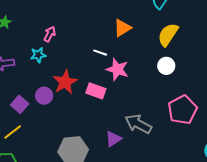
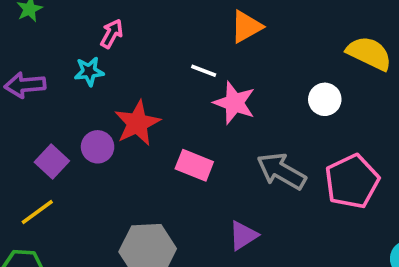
yellow semicircle: (168, 35) -> (369, 53), moved, turned 80
pink rectangle: (96, 91) -> (194, 165), moved
gray arrow: (138, 124) -> (281, 171), moved
purple triangle: (113, 139) -> (243, 235), moved

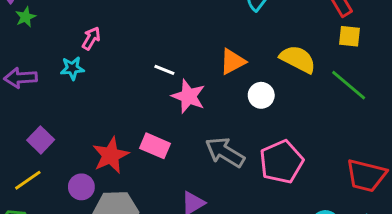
orange triangle: (246, 27) -> (233, 62), moved
red star: (137, 123) -> (111, 155), moved
purple circle: (98, 147) -> (81, 187), moved

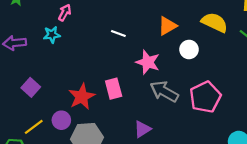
pink star: (188, 96) -> (148, 62), moved
pink rectangle: (155, 146) -> (114, 89), turned 54
yellow line: (28, 180) -> (34, 127), moved

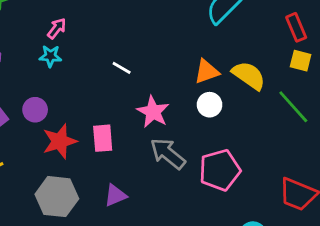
orange triangle: (167, 26) -> (207, 72), moved
cyan star: (52, 35) -> (50, 56), moved
purple circle: (61, 120) -> (35, 110), moved
purple triangle: (142, 129) -> (115, 195), moved

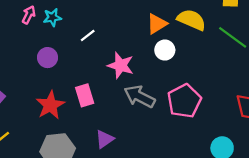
cyan star: (50, 56) -> (52, 17), moved
white line: (122, 68) -> (88, 35), turned -56
purple circle: (35, 110) -> (48, 58), moved

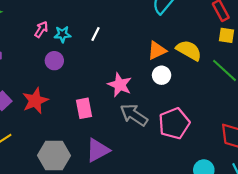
white line: (88, 35) -> (95, 34), moved, turned -32
purple circle: (48, 58) -> (54, 61), moved
red star: (50, 105) -> (35, 101), moved
purple triangle: (105, 139) -> (98, 150), size x1.4

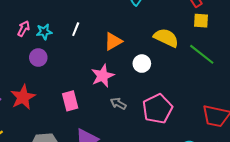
orange triangle: (157, 51) -> (113, 41), moved
pink star: (120, 85) -> (103, 76), turned 30
gray arrow: (134, 115) -> (118, 104), size x0.6

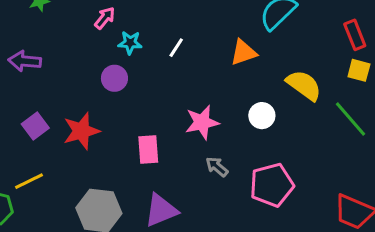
pink arrow: (24, 29) -> (105, 18), moved
orange triangle: (113, 41) -> (244, 53), moved

